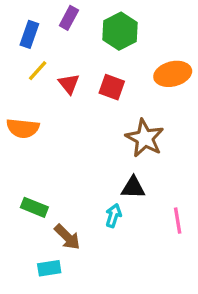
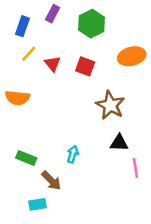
black triangle: (133, 188) -> (119, 143), moved
cyan arrow: (113, 216) -> (73, 154), moved

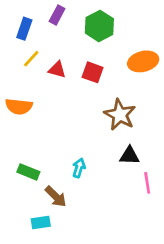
red triangle: (53, 64) -> (57, 70), turned -36

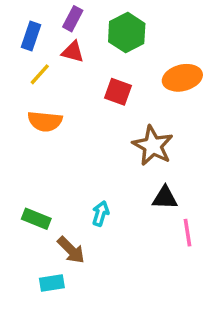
red triangle: (57, 70) -> (73, 52), moved
orange semicircle: (19, 106) -> (45, 121), moved

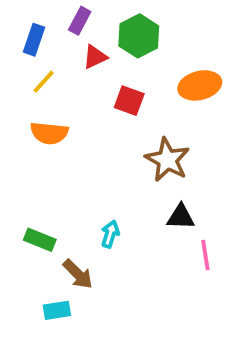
red triangle: (73, 52) -> (95, 57), moved, turned -40

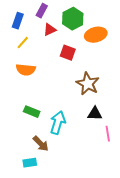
orange ellipse: (200, 85) -> (96, 35), moved
cyan arrow: (110, 234) -> (58, 123), size x1.6
green rectangle: (40, 240) -> (32, 112), moved

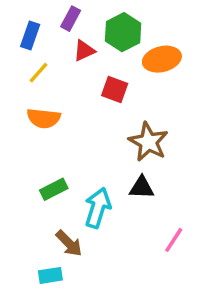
green rectangle: (32, 112) -> (54, 189), turned -49
black triangle: (95, 114) -> (142, 188), moved
pink line: (108, 134) -> (174, 240), moved, turned 42

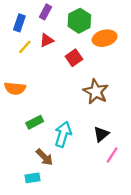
red triangle: (84, 51) -> (47, 40), moved
red square: (115, 90) -> (74, 58), turned 35
orange semicircle: (44, 118) -> (15, 88), moved
black triangle: (142, 188) -> (101, 134), moved, turned -42

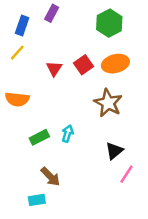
green hexagon: (79, 21) -> (109, 23), moved
orange ellipse: (105, 38) -> (115, 64), moved
red triangle: (47, 40) -> (54, 69), moved, turned -32
yellow line: (25, 47) -> (17, 53), moved
cyan arrow: (63, 134) -> (68, 134), moved, size x0.6

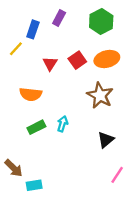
purple rectangle: (52, 13) -> (59, 18), moved
blue rectangle: (22, 26) -> (33, 29), moved
orange semicircle: (17, 99) -> (31, 94), moved
pink line: (126, 174) -> (117, 175), moved
brown arrow: (50, 177) -> (14, 168), moved

